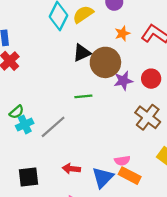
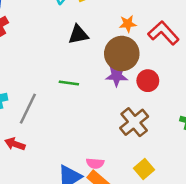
brown circle: (105, 62) -> (122, 54), moved
gray line: (53, 127) -> (28, 109), turned -36
red arrow: (71, 169) -> (15, 144), moved

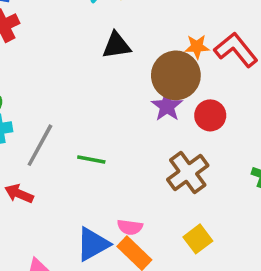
orange star: (128, 24) -> (197, 47), moved
purple star: (117, 76) -> (167, 106), turned 30
green line: (69, 83) -> (91, 159), moved

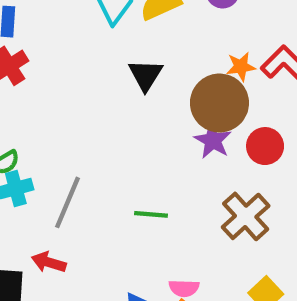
black triangle: (116, 45) -> (145, 75), turned -44
green line: (91, 159) -> (151, 214), moved

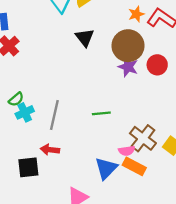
orange star: (241, 67) -> (136, 14), moved
brown cross: (246, 216) -> (143, 138), moved

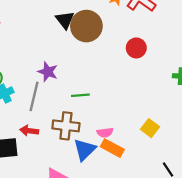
brown circle: (128, 46) -> (86, 26), moved
purple star: (128, 67) -> (48, 72), moved
brown cross: (143, 138) -> (66, 126), moved, turned -32

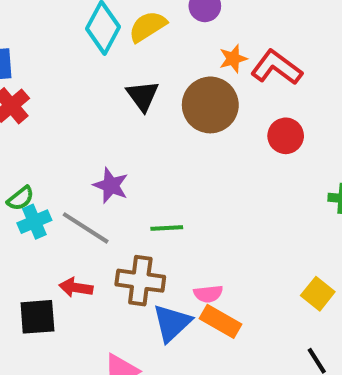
brown circle: (86, 26) -> (210, 105), moved
red circle: (136, 48) -> (286, 136), moved
gray line: (34, 96) -> (86, 228), turned -72
yellow square: (150, 128) -> (318, 294), moved

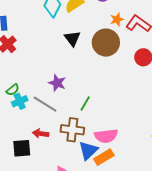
green line: (167, 228) -> (85, 104), turned -56
pink semicircle: (208, 294) -> (106, 136), size x1.6
orange rectangle: (220, 321) -> (104, 157), moved, turned -60

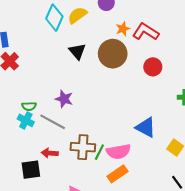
green semicircle: (13, 90) -> (29, 106), moved, turned 40
cyan cross: (20, 101) -> (26, 120), turned -35
green line: (85, 104) -> (99, 152), moved
blue triangle: (88, 150) -> (146, 127), moved, turned -45

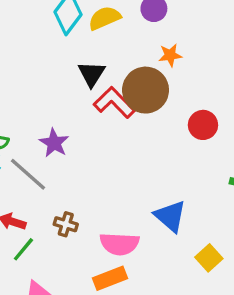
red L-shape: (146, 32) -> (114, 103), moved
brown cross: (83, 147) -> (66, 224), size x0.6
green line: (99, 152) -> (23, 249), moved

